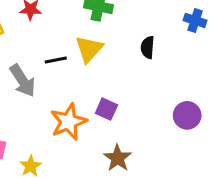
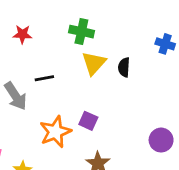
yellow triangle: (89, 49) -> (94, 63), moved
purple circle: (187, 115) -> (161, 140), moved

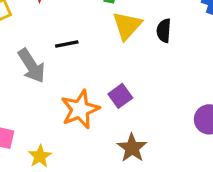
purple square: (88, 121) -> (120, 96), turned 30

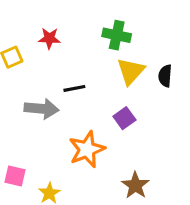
gray arrow: (32, 66) -> (42, 109), turned -52
purple square: (120, 96) -> (124, 118), moved

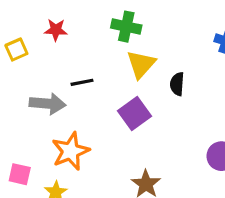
black semicircle: (165, 76) -> (177, 84), moved
purple square: (124, 118) -> (134, 113), size x1.4
orange star: (87, 149) -> (71, 151), moved

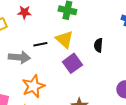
yellow triangle: (141, 64) -> (64, 39), moved, turned -30

